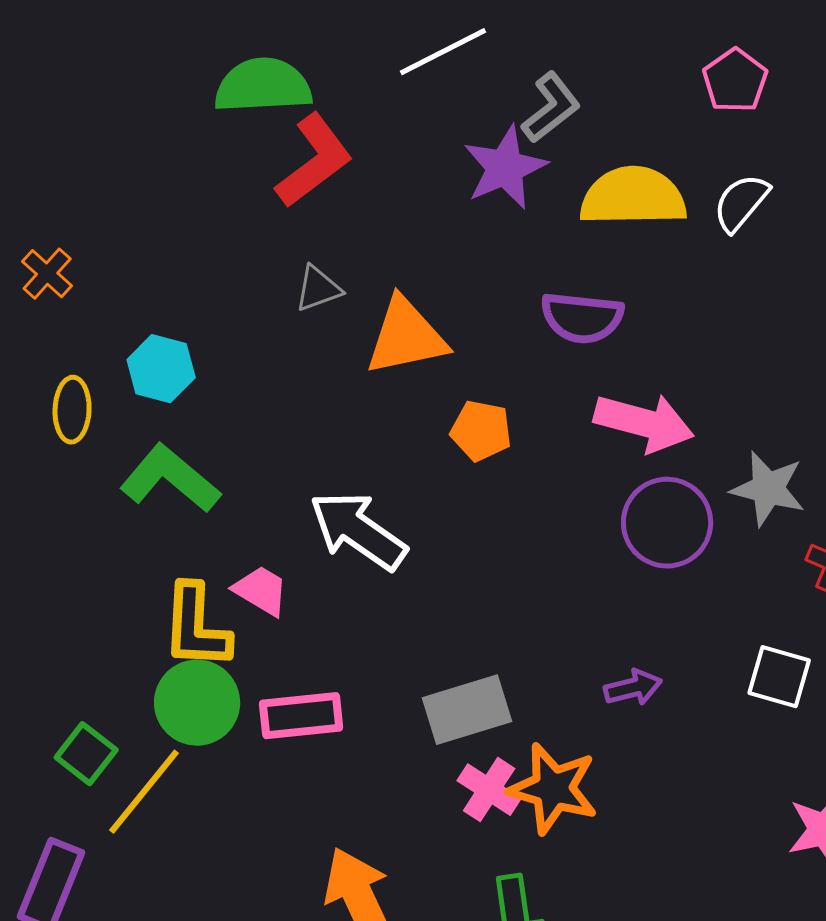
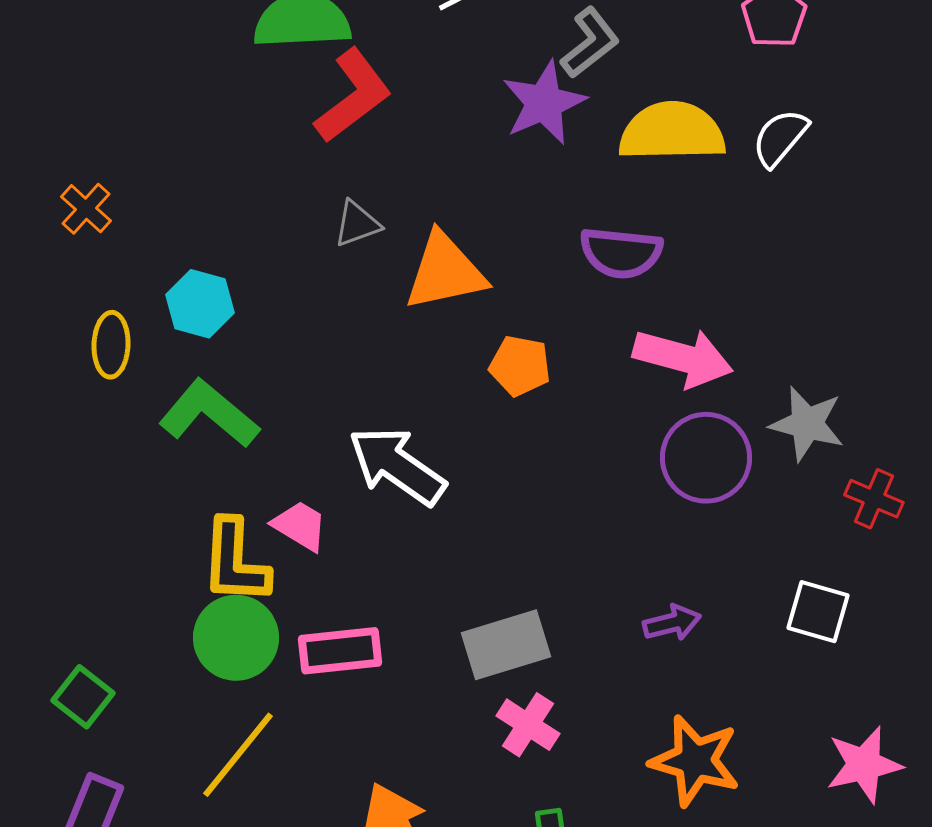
green square: (86, 754) -> (83, 697), moved
orange star: (553, 789) -> (695, 761), moved
yellow line: (144, 792) -> (238, 755), moved

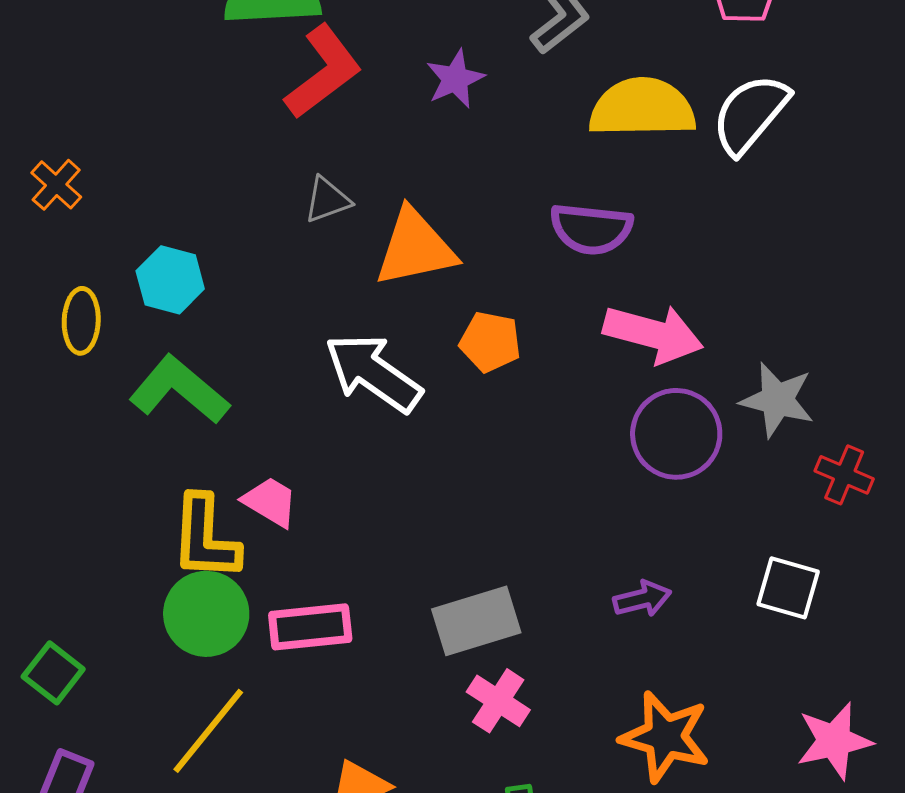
purple star: (544, 103) -> (455, 79), moved, size x0.7
white semicircle: (780, 138) -> (750, 114), size x1.4
white arrow: (397, 466) -> (373, 373), moved

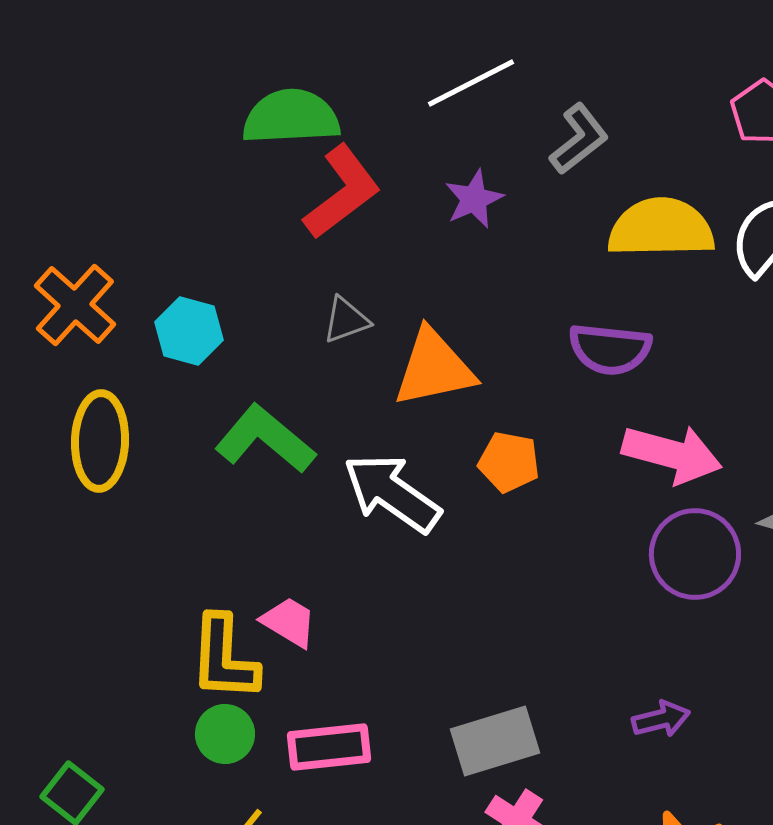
orange cross: (56, 185) -> (75, 305), size x1.6
cyan hexagon: (170, 280) -> (189, 331), moved
yellow ellipse: (81, 321) -> (100, 441), size x1.5
green L-shape: (179, 390) -> (265, 439), moved
green circle: (206, 614) -> (225, 734), size x0.7

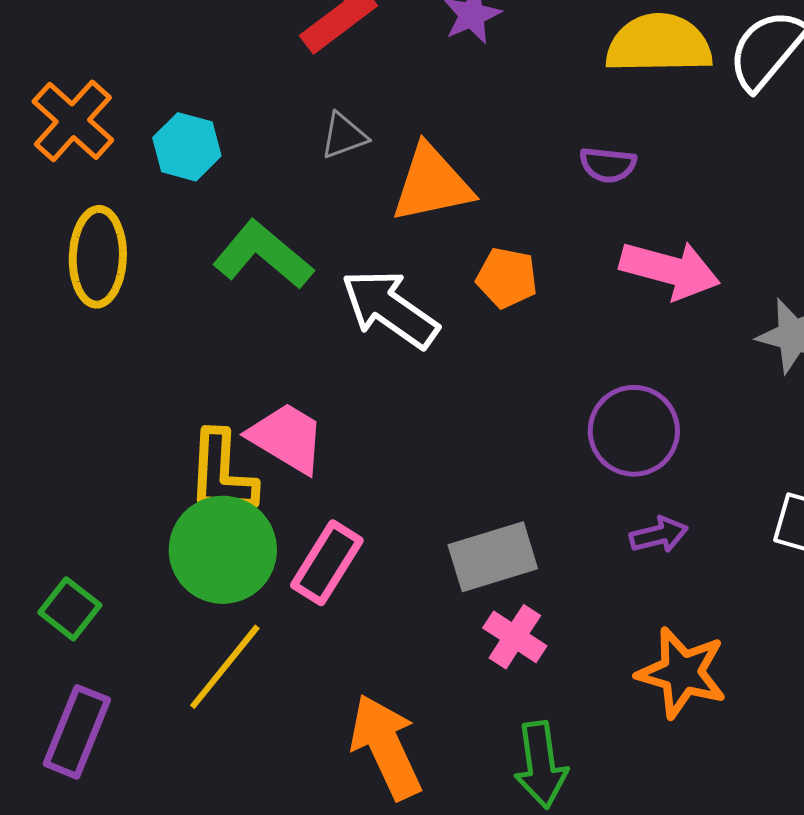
purple semicircle: (610, 349) -> (608, 165), size x0.7
purple circle: (695, 554) -> (634, 431), moved
pink trapezoid: (289, 622) -> (287, 438), size x1.4
green circle: (225, 734) -> (223, 550), size x1.8
pink rectangle: (329, 747) -> (327, 563), turned -52

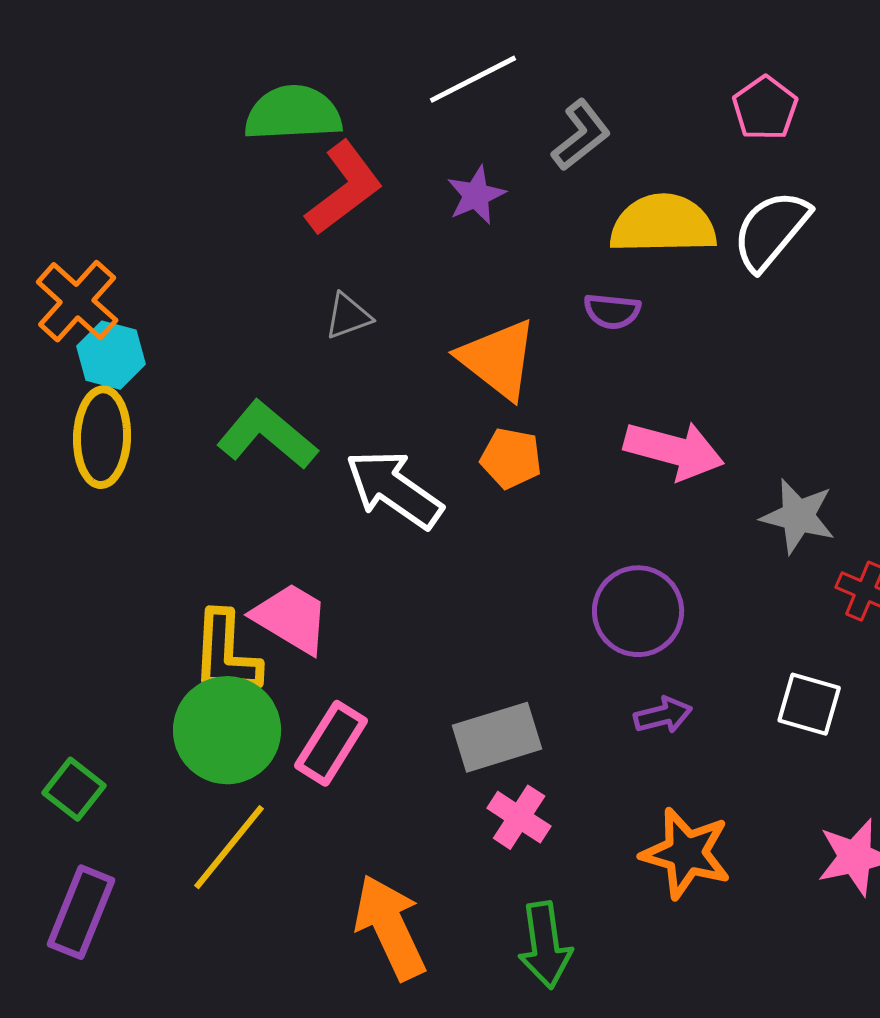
cyan hexagon: (187, 147) -> (111, 355), moved
purple semicircle: (608, 165) -> (612, 311), moved
orange triangle: (432, 184) -> (498, 359), moved, turned 50

